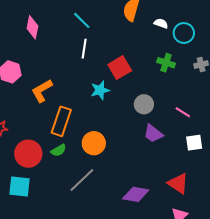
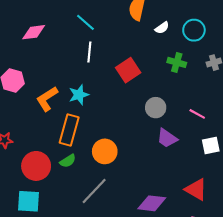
white semicircle: (161, 23) -> (162, 28), moved, turned 128
pink diamond: (32, 27) -> (34, 32), turned 75
cyan star: (100, 90) -> (79, 95), moved

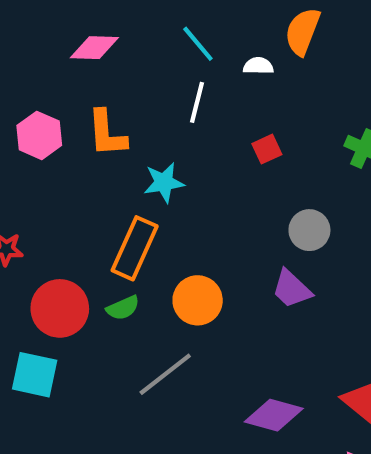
white semicircle: (162, 28) -> (258, 66), moved, turned -152
red square: (128, 70) -> (267, 149), size x0.6
orange L-shape: (47, 99) -> (107, 133), moved, turned -70
purple trapezoid: (167, 138) -> (292, 289), moved

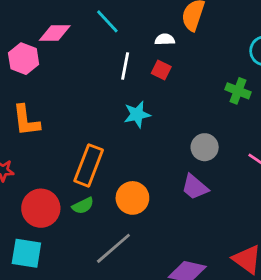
cyan line: (198, 44) -> (107, 21), moved
orange L-shape: (107, 133) -> (26, 120), moved
pink hexagon: (39, 135) -> (24, 59), moved
red square: (267, 149) -> (161, 70), moved, turned -36
cyan star: (164, 183) -> (137, 114), moved

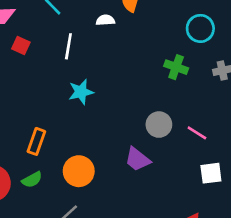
red square: (161, 70) -> (21, 45), moved
gray circle: (205, 147) -> (159, 125), moved
orange rectangle: (89, 165) -> (36, 141), size x0.7

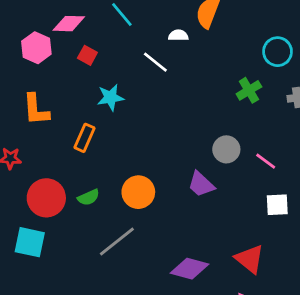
white line: (68, 46) -> (155, 62), moved, turned -65
green cross: (176, 67) -> (249, 90), turned 35
cyan star: (81, 92) -> (110, 97), moved
orange rectangle: (36, 141) -> (84, 138), moved

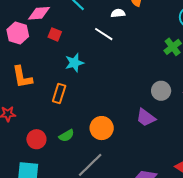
red circle: (46, 198) -> (36, 139), size x0.7

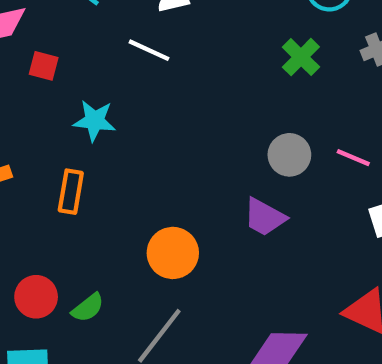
cyan star: (74, 63) -> (95, 121), turned 30
green semicircle: (67, 136) -> (88, 308), moved

